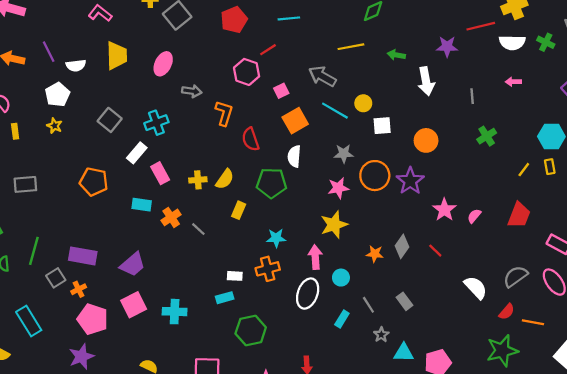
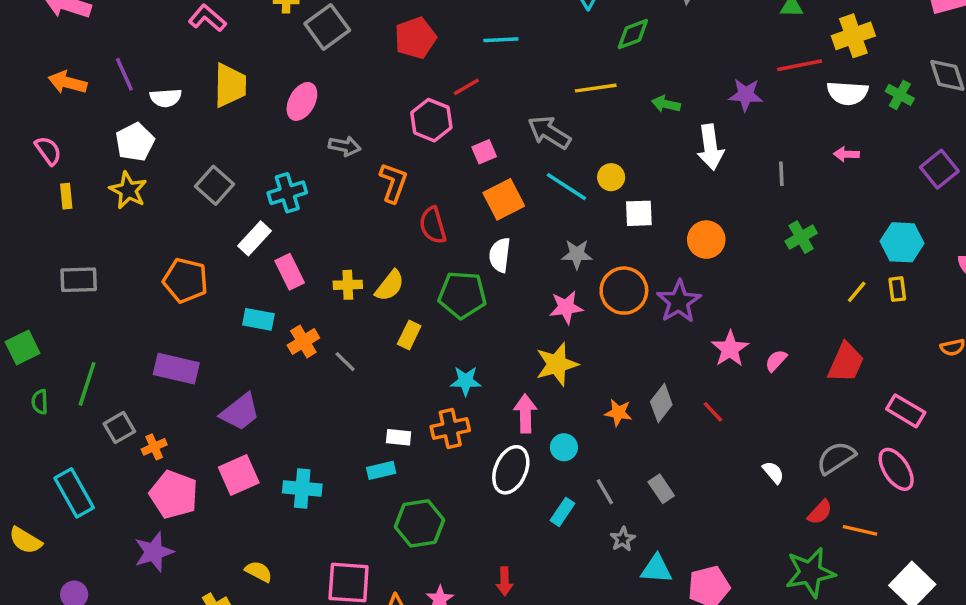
yellow star: (54, 126) -> (128, 190), size x1.5
purple rectangle: (83, 256) -> (176, 369), moved
white semicircle: (476, 288) -> (773, 472), size x0.6

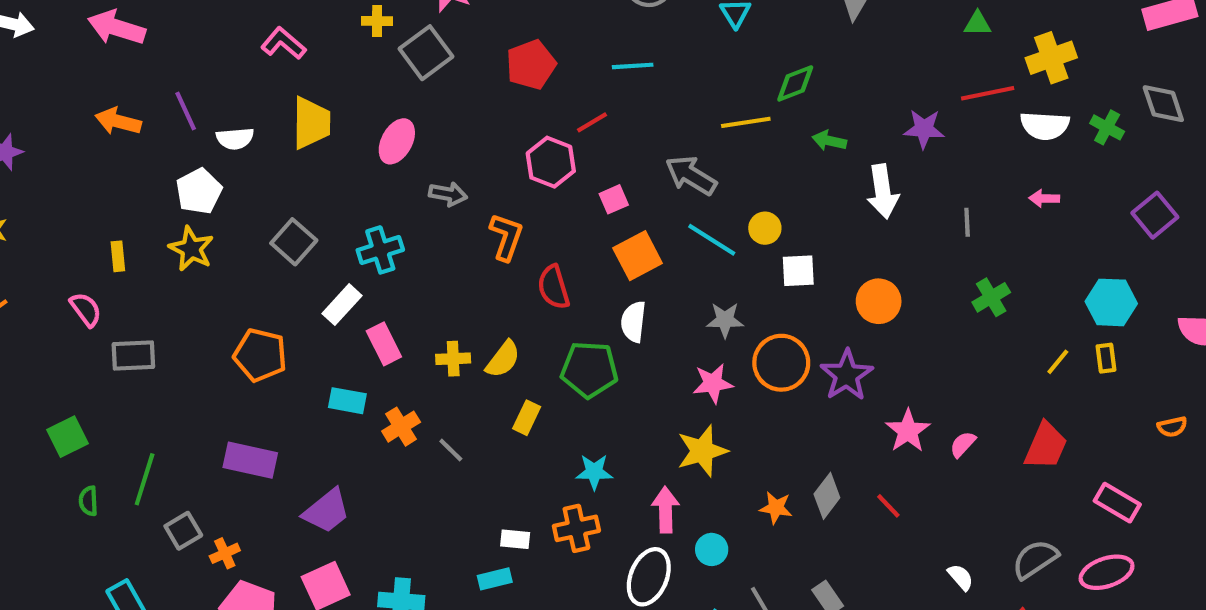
green diamond: (633, 34) -> (795, 83), moved
pink semicircle: (48, 151) -> (86, 309), moved
pink ellipse: (896, 469) -> (1107, 572), turned -75

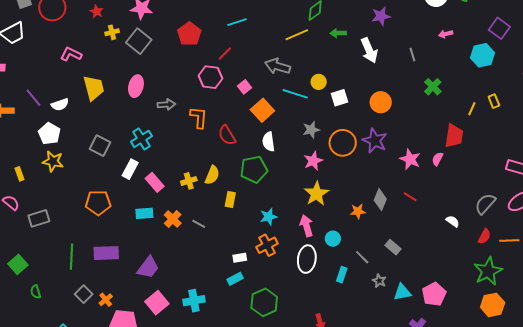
cyan hexagon: (1111, 302) -> (482, 55), moved
red trapezoid: (1046, 446) -> (454, 136), moved
green line: (145, 479) -> (71, 257), moved

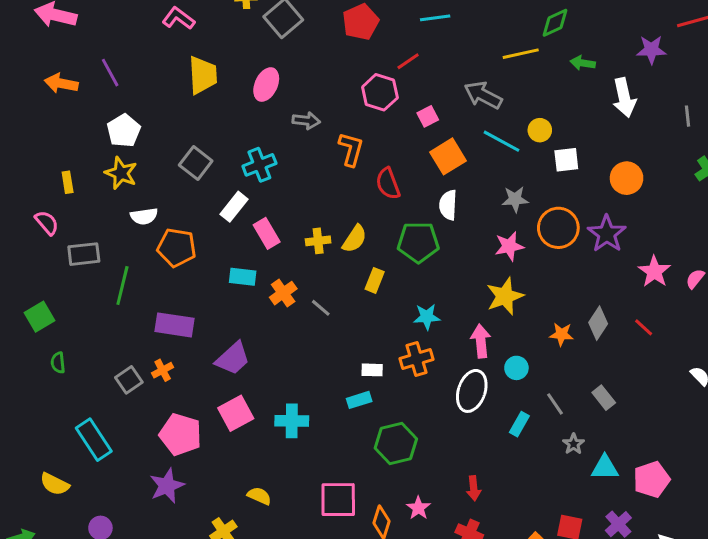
white semicircle: (60, 105) -> (144, 216), moved
green line: (71, 257) -> (122, 286), moved
orange cross: (106, 300) -> (163, 370), moved

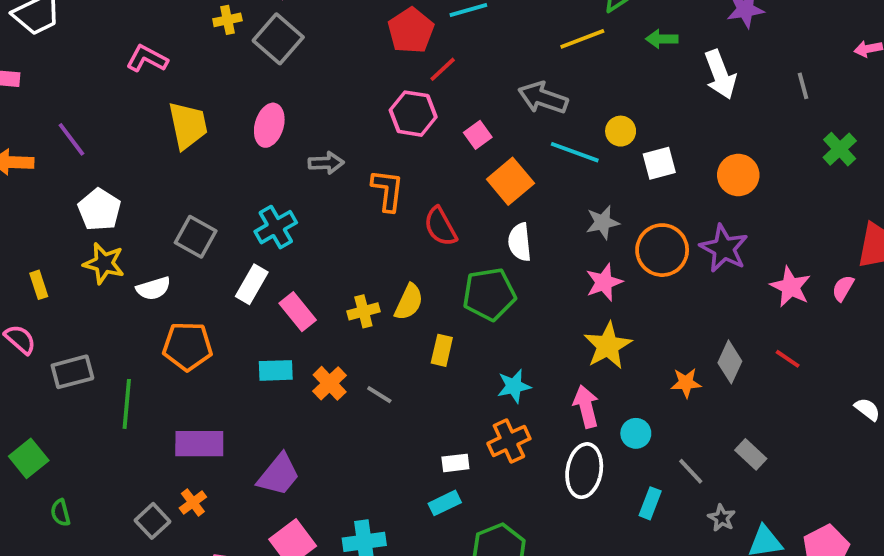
red pentagon: (361, 22) -> (411, 31), moved
white semicircle: (144, 216) -> (153, 288), moved

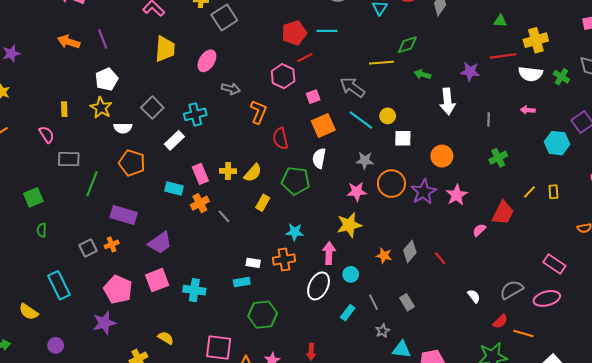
pink star: (791, 287) -> (457, 195), moved
pink rectangle: (298, 312) -> (200, 174), moved

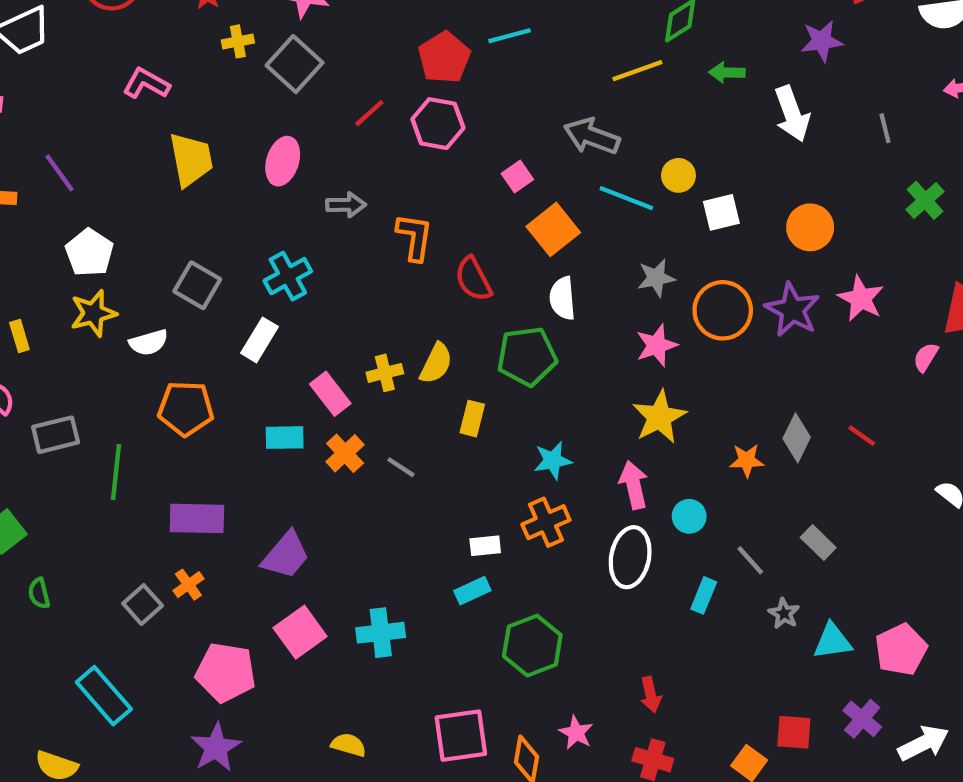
red line: (305, 58) -> (369, 113), moved
pink hexagon: (283, 76) -> (438, 124), moved
yellow star: (101, 108) -> (93, 313), turned -30

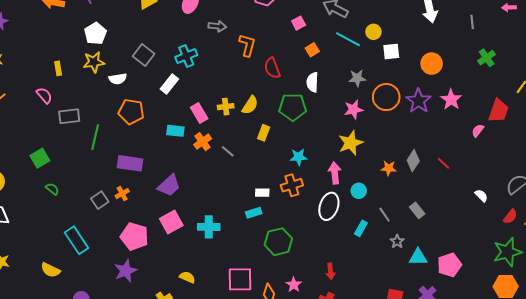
orange square: (553, 229) -> (312, 50), size x0.6
green semicircle: (39, 593) -> (52, 189), turned 136

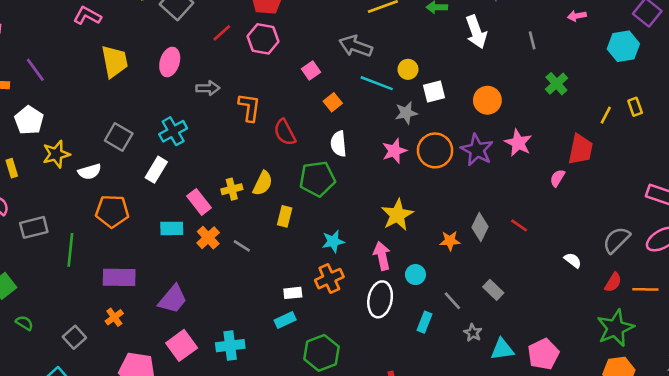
white pentagon: (95, 34) -> (29, 120), moved
gray star: (357, 78) -> (406, 113), moved
pink star: (353, 109) -> (394, 151), moved
gray square: (100, 200) -> (74, 337), moved

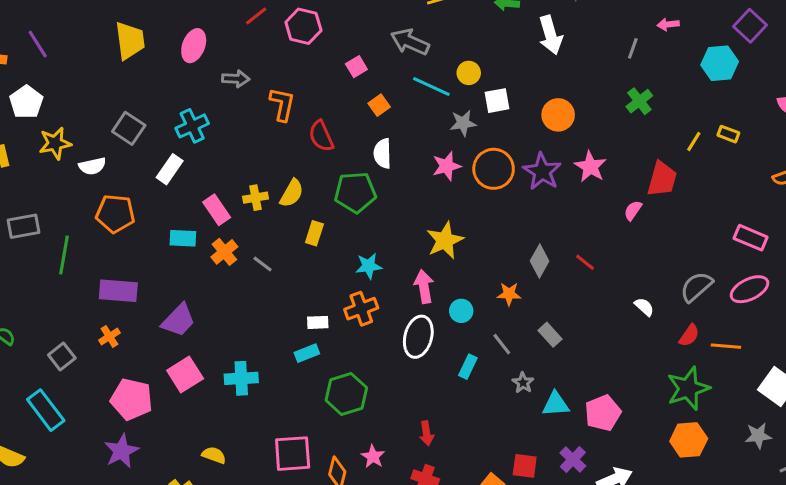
gray line: (532, 40) -> (633, 48), moved, turned 30
yellow rectangle: (635, 107) -> (728, 134), turned -54
orange star: (450, 241) -> (509, 294), moved

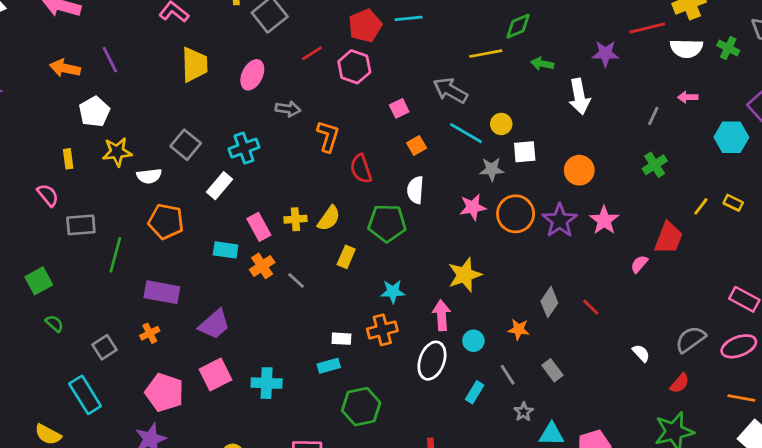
orange line: (726, 346) -> (741, 398), moved

